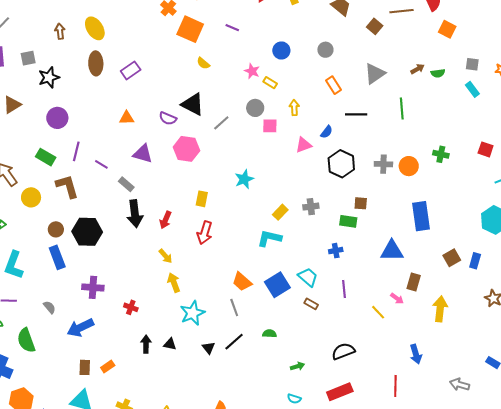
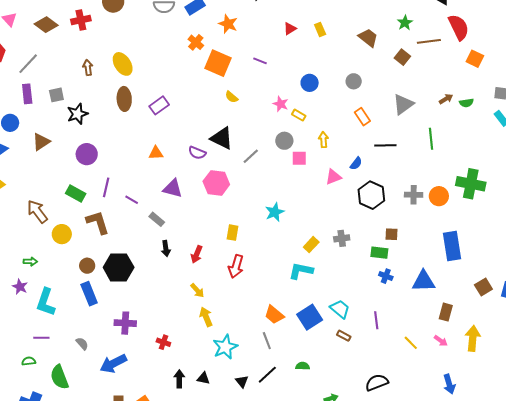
green cross: (441, 154) -> (471, 184), size x1.8
black arrow: (135, 214) -> (166, 248), size x0.6
blue cross: (336, 251) -> (386, 276), moved, turned 32
pink arrow: (397, 299) -> (441, 341), moved

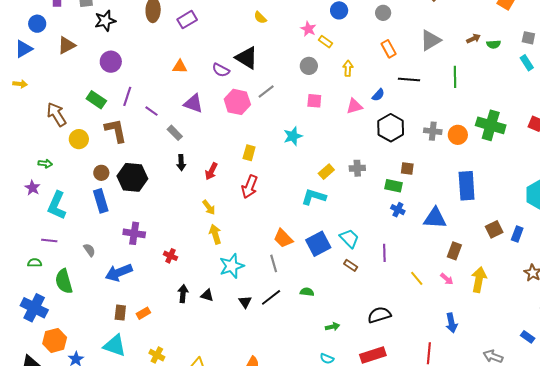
gray line: (251, 156) -> (266, 91), moved
pink square: (299, 158) -> (314, 101), moved

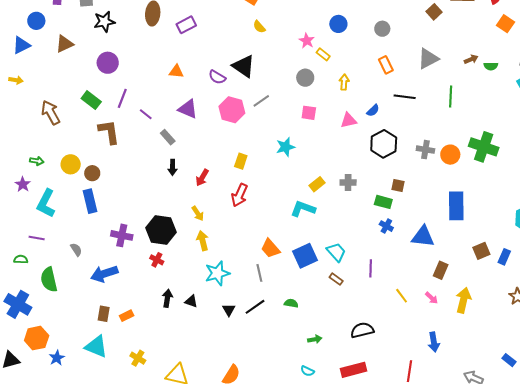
yellow circle: (79, 139) -> (71, 164), moved
black hexagon: (132, 177) -> (161, 230), moved

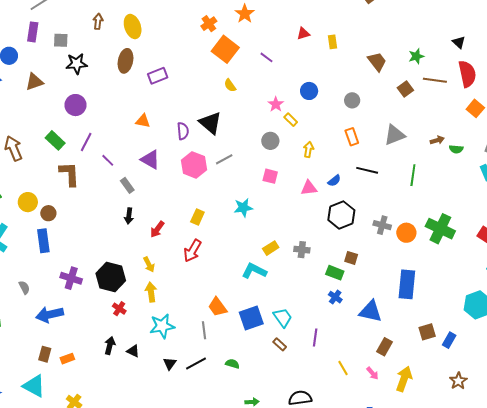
purple semicircle: (217, 77) -> (183, 131), turned -132
red cross: (157, 260) -> (119, 309), moved

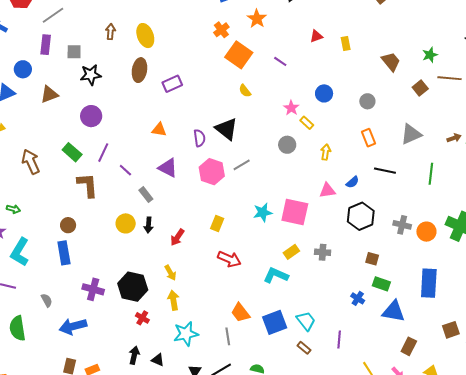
pink square: (270, 176) -> (295, 212), moved, size x1.8
yellow circle: (28, 202) -> (126, 223), moved
red arrow: (192, 251) -> (229, 259), moved, turned -95
green rectangle: (335, 273) -> (381, 284), moved

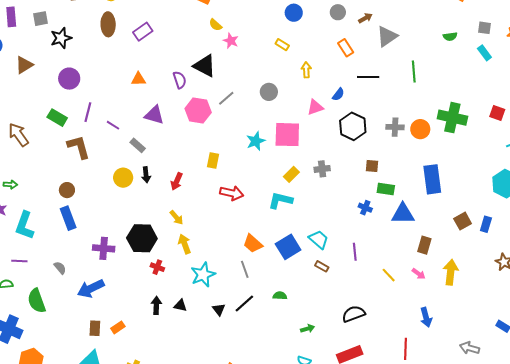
pink star: (291, 108) -> (231, 41), moved
brown arrow: (454, 138) -> (365, 18), moved
gray circle: (287, 145) -> (269, 92), moved

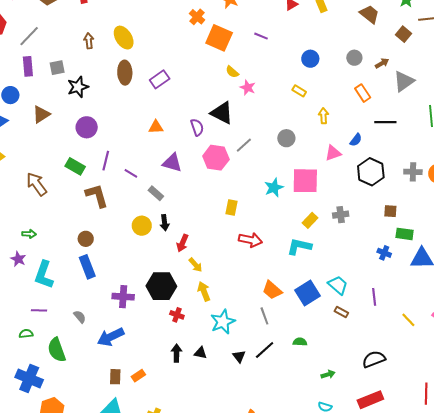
red arrow: (177, 181) -> (182, 243), moved

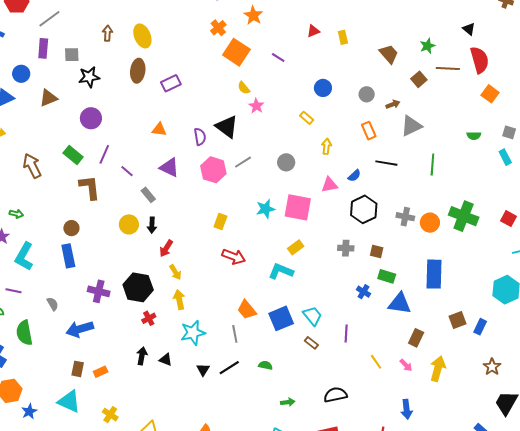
gray cross: (341, 215) -> (346, 248), moved
red cross: (177, 315) -> (149, 318), turned 32

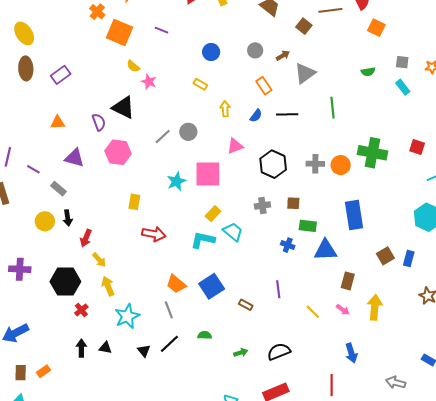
gray line: (243, 162) -> (163, 137), moved
blue semicircle: (354, 176) -> (256, 116), moved
purple cross: (99, 291) -> (20, 269), moved
cyan trapezoid: (312, 316) -> (233, 232), moved
green arrow: (288, 402) -> (241, 353), moved

